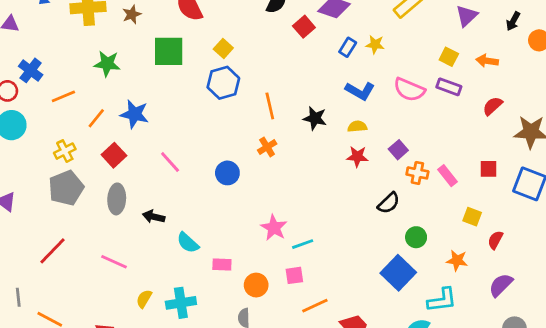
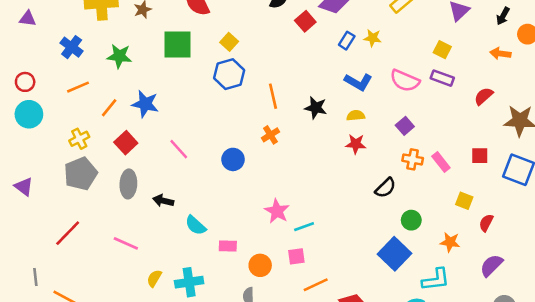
orange arrow: (487, 61) -> (500, 54), moved
blue cross: (31, 70) -> (72, 47), moved
purple square: (398, 150) -> (405, 126), moved

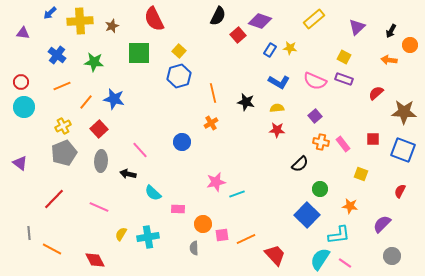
pink line: (179, 149) -> (140, 150), moved
pink star: (277, 211) -> (216, 182), turned 30
red semicircle: (486, 223) -> (400, 191), moved
pink square: (296, 256) -> (222, 235), moved

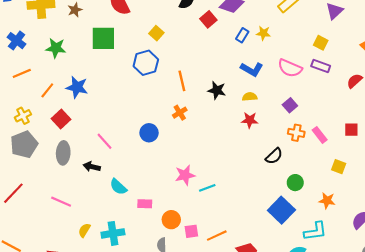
yellow square: (179, 51) -> (156, 33), moved

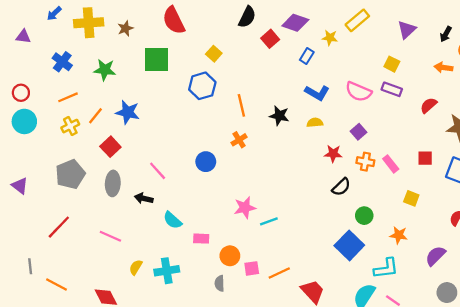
yellow star: (263, 33) -> (330, 38), moved
yellow cross: (23, 116) -> (70, 126), moved
red star: (250, 120) -> (333, 154), moved

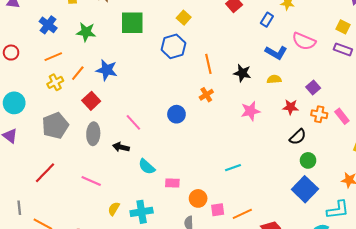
pink semicircle: (358, 92) -> (304, 41), moved
cyan circle: (24, 121) -> (14, 103), moved
pink star: (245, 208) -> (250, 111), moved
green circle: (364, 216) -> (308, 160), moved

